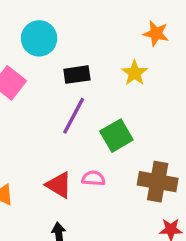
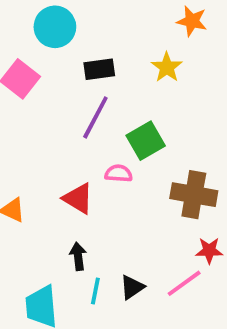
pink semicircle: (93, 178) -> (119, 173), moved

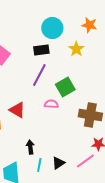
cyan circle: (55, 27) -> (52, 28), moved
red triangle: (78, 198) -> (17, 110), moved

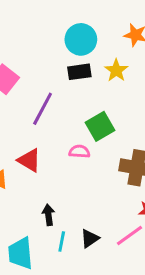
black rectangle: (41, 50) -> (79, 72), moved
purple line: (39, 75) -> (43, 109), moved

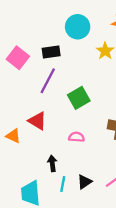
black rectangle: (79, 72) -> (51, 52), moved
green square: (100, 126) -> (79, 98), moved
pink semicircle: (79, 151) -> (76, 137), moved

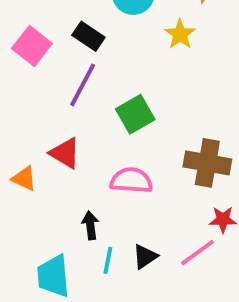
black rectangle: (51, 52) -> (88, 36), turned 42
pink semicircle: (76, 137) -> (131, 180), size x1.5

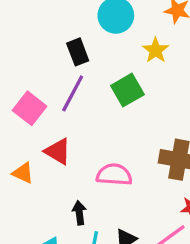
black rectangle: (88, 36) -> (78, 52), turned 35
pink square: (32, 46) -> (30, 108), moved
green square: (135, 114) -> (127, 90), moved

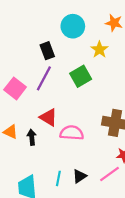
red triangle: (58, 151) -> (48, 117), moved
black arrow: (79, 213) -> (32, 137), moved

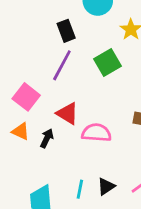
pink square: (15, 88) -> (26, 97), moved
black arrow: (32, 137) -> (47, 138), turned 32

